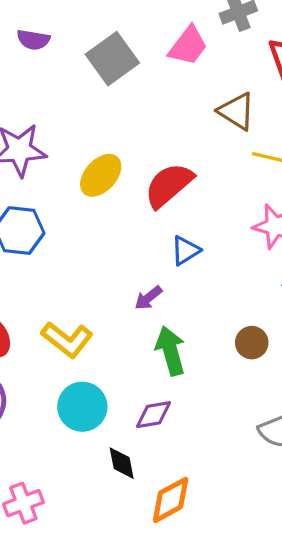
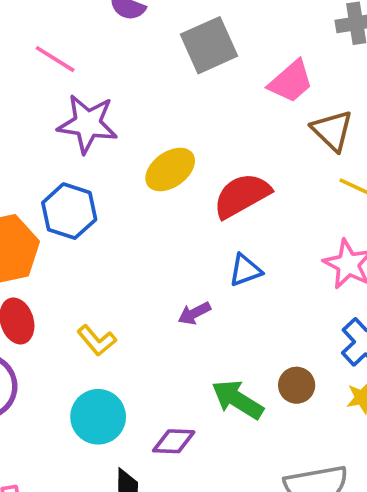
pink trapezoid: (188, 46) -> (291, 82), moved
yellow L-shape: (67, 340) -> (97, 340), size x0.7
green arrow: (170, 351) -> (237, 400), moved, turned -54

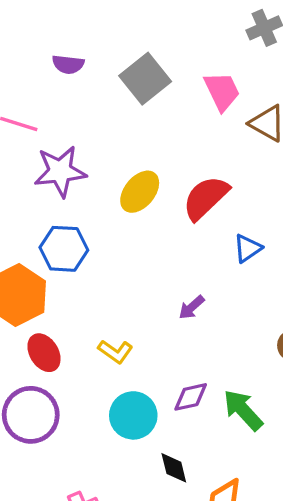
pink trapezoid: (291, 82) -> (222, 91), turned -60
blue triangle: (245, 270) -> (248, 248), moved
green arrow: (237, 400) -> (243, 410), moved, turned 30
purple diamond: (174, 441) -> (191, 397), moved

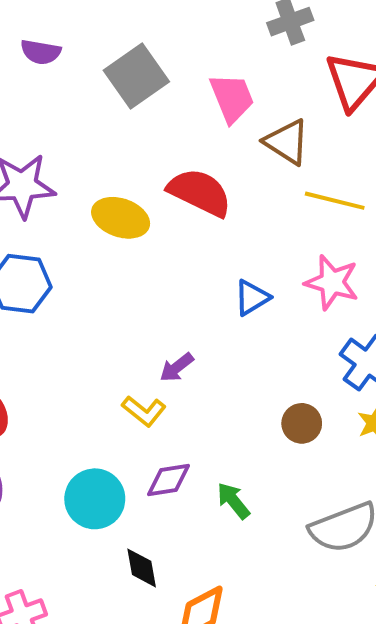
yellow ellipse: (140, 192) -> (121, 218), turned 66
red semicircle: (206, 198) -> (200, 192), moved, turned 66
yellow L-shape: (115, 352) -> (144, 411), moved
green arrow: (243, 410) -> (233, 501), size x0.7

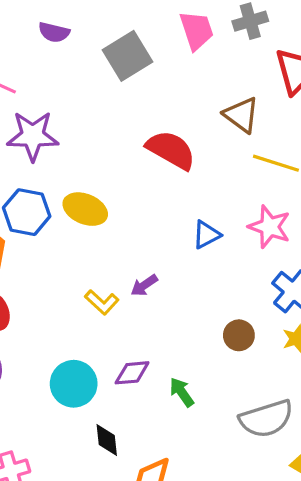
pink trapezoid: (232, 98) -> (197, 30), moved
yellow ellipse: (121, 218) -> (85, 209), moved
yellow L-shape: (144, 411) -> (102, 302), moved

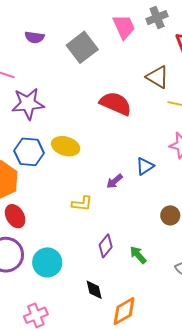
blue triangle: (206, 235) -> (145, 166), moved
purple arrow: (144, 285) -> (114, 181), moved
yellow L-shape: (102, 302) -> (82, 204), turned -30
purple diamond: (132, 373) -> (106, 246), turned -40
cyan circle: (74, 384) -> (47, 262), moved

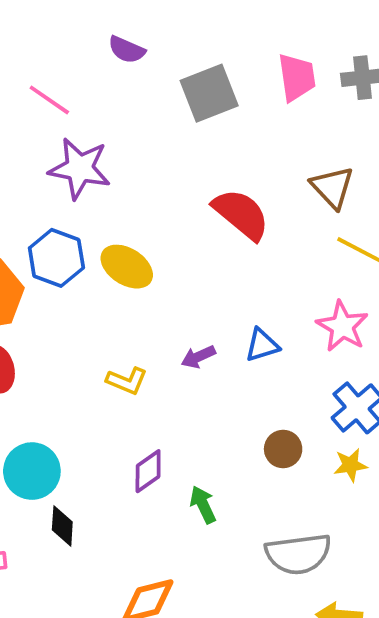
black diamond: (94, 290) -> (62, 526), moved

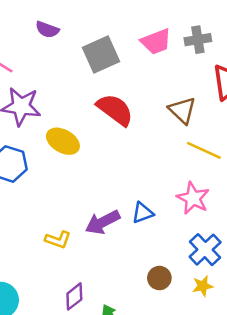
pink trapezoid: (297, 77) -> (156, 42), turned 80
red semicircle: (241, 214) -> (115, 110), moved
yellow ellipse: (127, 267) -> (63, 141), moved
purple arrow: (198, 357) -> (103, 222), size x1.6

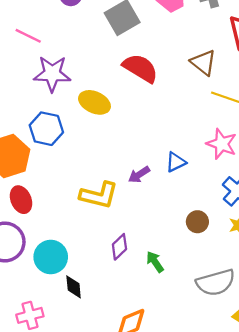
purple arrow: (103, 222) -> (139, 175), size x0.7
yellow L-shape: (58, 240) -> (99, 195), size x1.6

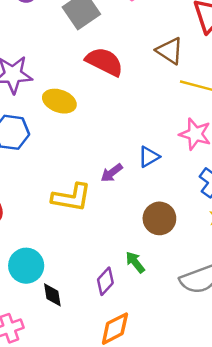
brown circle: (197, 222) -> (159, 218), moved, size x1.4
purple diamond: (119, 247) -> (105, 281), moved

